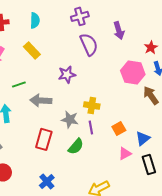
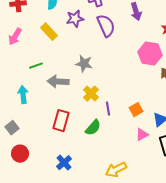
purple star: (67, 74) -> (75, 19), moved
yellow cross: (92, 105) -> (91, 94), moved, turned 35
gray star: (70, 119) -> (84, 64), moved

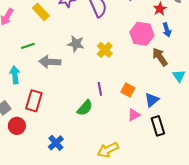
yellow cross: (91, 94) -> (105, 50), moved
orange square: (136, 110) -> (128, 90), turned -32
red rectangle: (61, 121) -> (34, 101), moved
red circle: (20, 154) -> (17, 126), moved

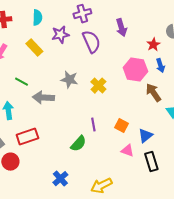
green line: (28, 46) -> (21, 82), turned 48
red rectangle: (34, 101) -> (27, 137), turned 55
pink triangle: (134, 115) -> (127, 151), turned 48
blue cross: (56, 143) -> (60, 179), moved

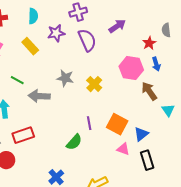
purple arrow: (121, 28) -> (117, 26), turned -108
orange square: (121, 126) -> (117, 124), size x1.5

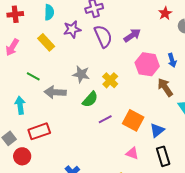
purple arrow: (117, 26) -> (132, 35), moved
red star: (149, 43) -> (165, 13), moved
purple line: (89, 123) -> (105, 119), turned 72
green semicircle: (74, 142) -> (90, 99), moved
pink triangle: (123, 149) -> (132, 153), moved

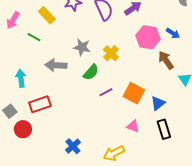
blue arrow: (172, 60) -> (173, 33), turned -40
green line: (33, 76) -> (34, 37), moved

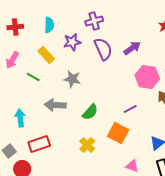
gray star: (82, 47) -> (72, 79), moved
yellow cross: (111, 53) -> (87, 145), moved
purple line: (106, 92) -> (130, 109), moved
orange square: (134, 93) -> (118, 133), moved

